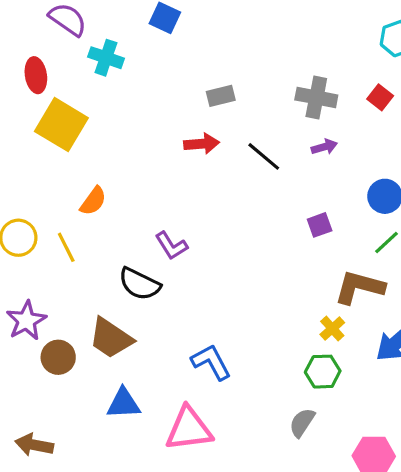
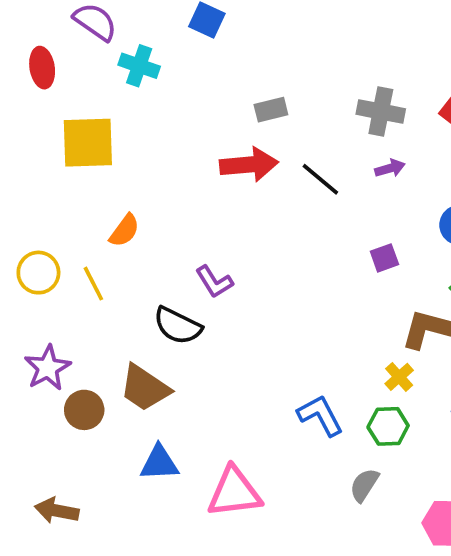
red ellipse: (36, 75) -> (42, 68), moved
yellow square: (61, 125) -> (88, 143), turned -33
red arrow: (202, 144) -> (249, 165), size x1.4
blue L-shape: (211, 362) -> (320, 415), moved

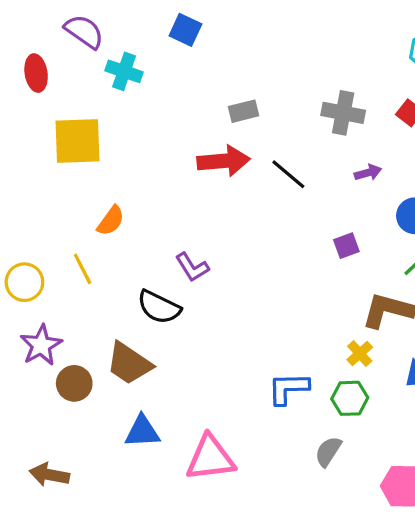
purple arrow: (390, 168) -> (368, 173), moved
yellow circle: (38, 273) -> (24, 282), moved
blue L-shape: (320, 415) -> (288, 388), turned -63

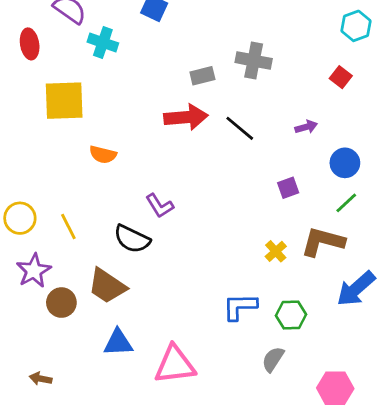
gray cross: (343, 113) -> (254, 61), moved
orange semicircle: (111, 221) -> (103, 155), moved, turned 68
yellow line: (83, 269) -> (68, 226), moved
yellow cross: (360, 354) -> (276, 251), moved
brown arrow: (49, 475) -> (41, 379), size x0.7

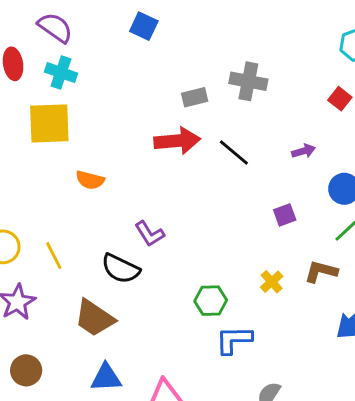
cyan cross: (103, 43) -> (61, 73), moved
brown L-shape: (323, 242) -> (321, 272), size x0.7
brown circle: (61, 303) -> (26, 370), moved
green hexagon: (291, 315) -> (211, 301), moved

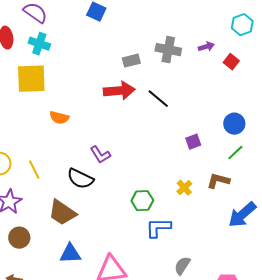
purple arrow: (304, 151) -> (206, 47), moved
brown circle: (26, 370) -> (19, 238), moved

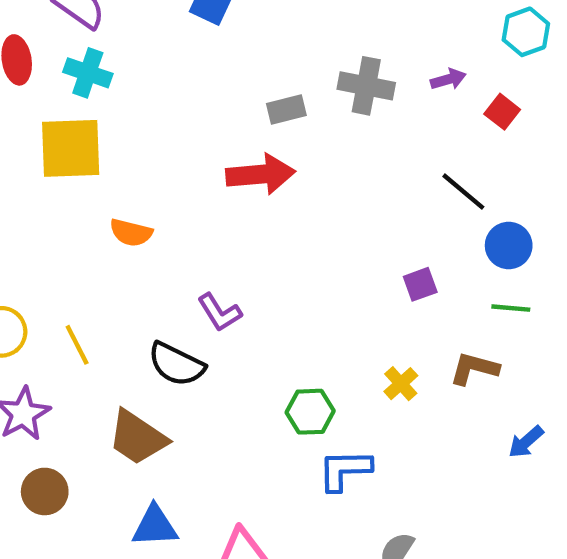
black line: (158, 99) -> (463, 192), moved
green line: (235, 153) -> (511, 308), turned 48
blue arrow: (242, 215) -> (526, 442), size x0.6

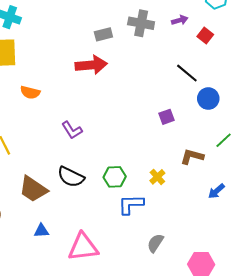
green line: (511, 308) -> (224, 140), moved, turned -48
black semicircle: (176, 364) -> (71, 177), moved
yellow cross: (401, 384) -> (157, 177), moved
blue triangle: (155, 526) -> (41, 231), size x0.7

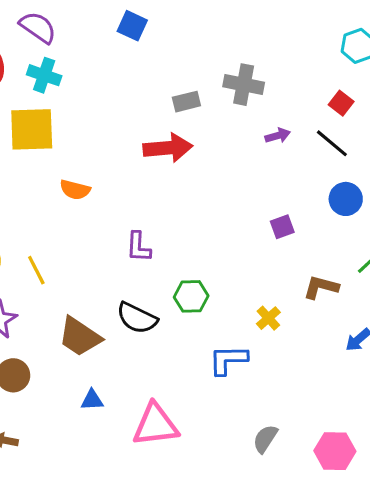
purple arrow: (180, 20) -> (278, 136), moved
black line: (187, 73) -> (332, 143), moved
purple L-shape: (72, 130) -> (138, 247), turned 35
green hexagon: (115, 177) -> (191, 296), moved
gray semicircle: (155, 243) -> (265, 439), moved

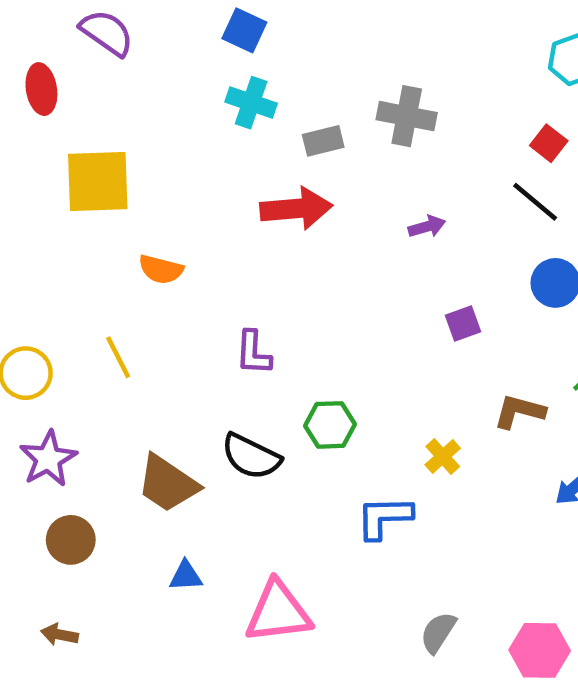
cyan cross: (44, 75) -> (251, 103), moved
purple arrow: (278, 136) -> (427, 227), moved
yellow line: (36, 270) -> (118, 357), moved

